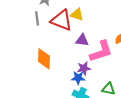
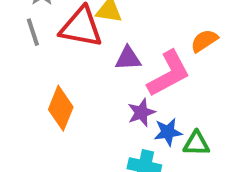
orange diamond: (44, 59) -> (61, 108), turned 30
blue star: (78, 78) -> (168, 132), moved

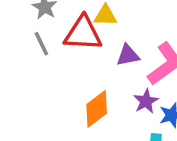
orange diamond: (61, 108) -> (97, 109), moved, turned 39

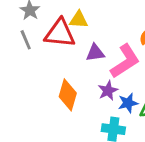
orange diamond: (97, 109) -> (68, 95), turned -40

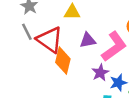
red triangle: (60, 33) -> (50, 40), moved, turned 32
orange diamond: (68, 95) -> (63, 61), moved

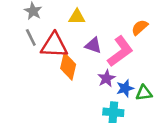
red triangle: (50, 40) -> (54, 45), turned -32
purple triangle: (88, 40) -> (93, 45), turned 30

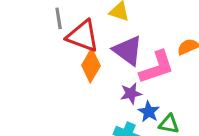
purple triangle: (93, 45) -> (128, 50), size x1.5
blue star: (125, 88) -> (149, 112), turned 30

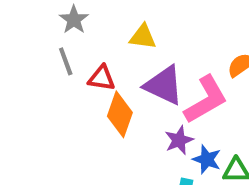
red triangle: (83, 36) -> (102, 78), size x0.6

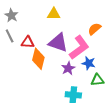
yellow triangle: (143, 37) -> (54, 14), moved
blue star: (207, 159) -> (89, 63), moved

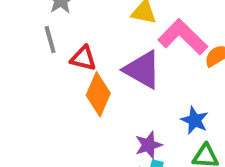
pink L-shape: (79, 47) -> (183, 37), moved, turned -110
purple star: (68, 68) -> (148, 145), moved

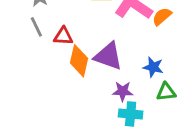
purple triangle: (142, 70) -> (108, 56), moved
purple star: (148, 145) -> (123, 91), turned 30

